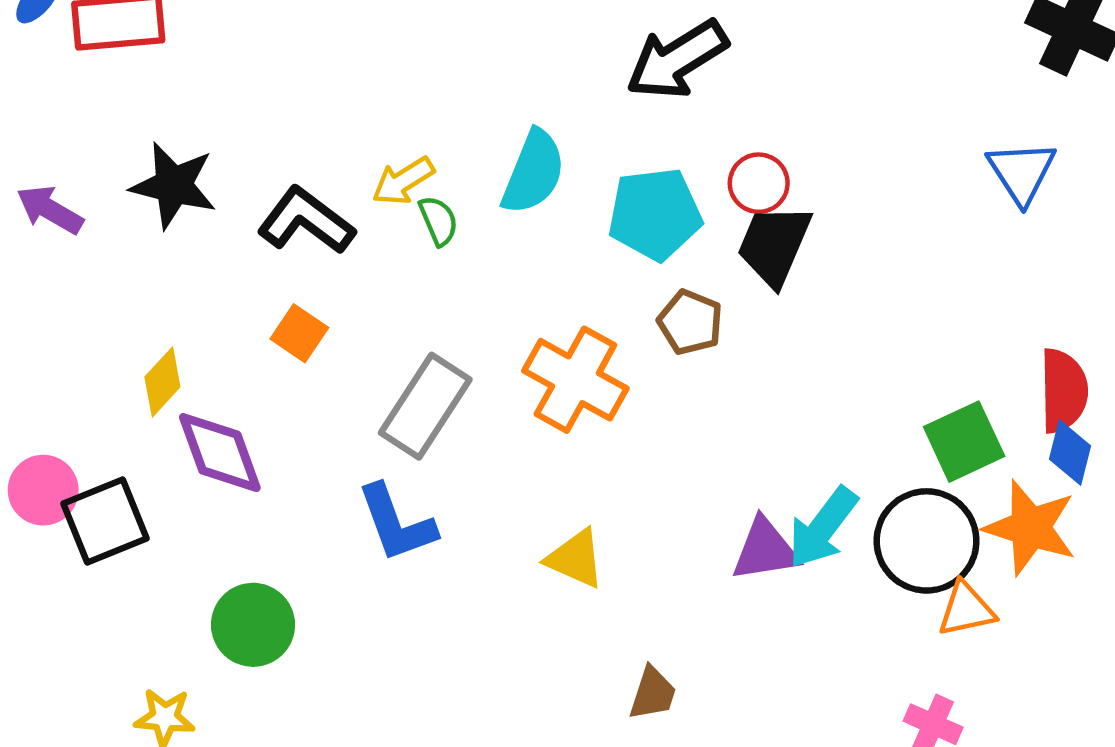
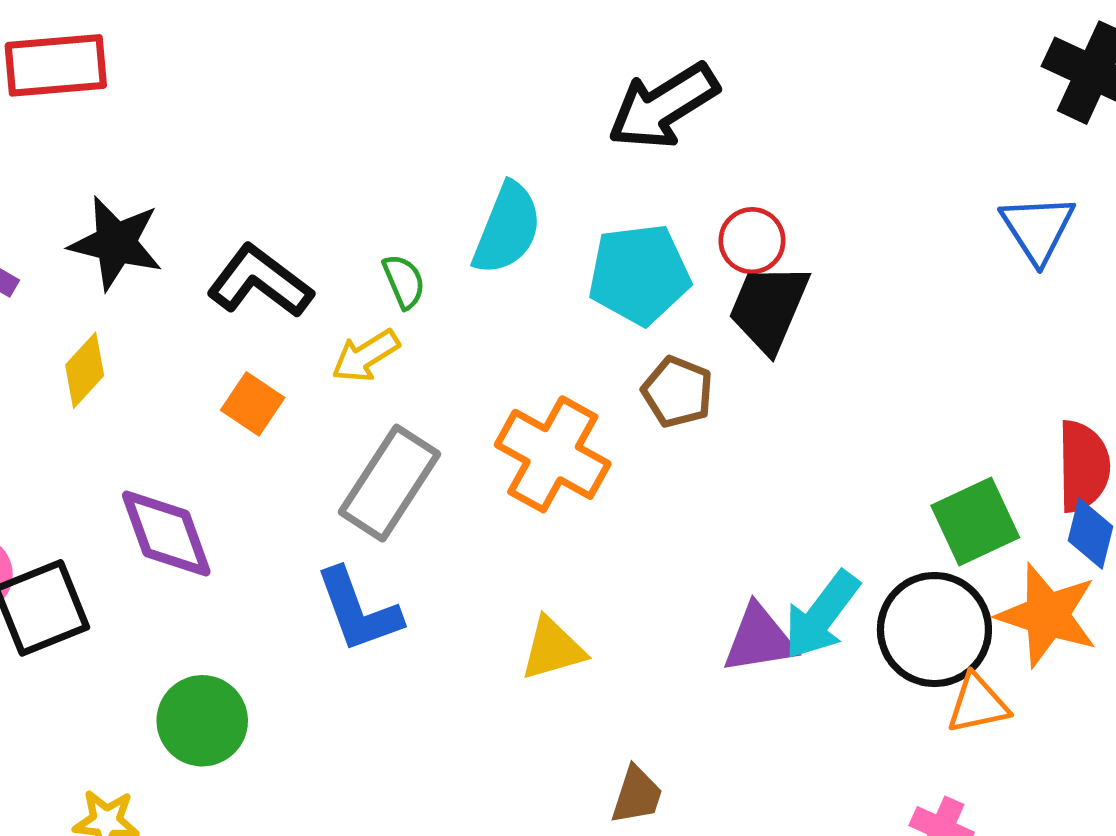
yellow arrow: (403, 181) -> (365, 356), moved
yellow diamond: (162, 382) -> (85, 370), moved
yellow triangle: (575, 559) -> (553, 649), turned -40

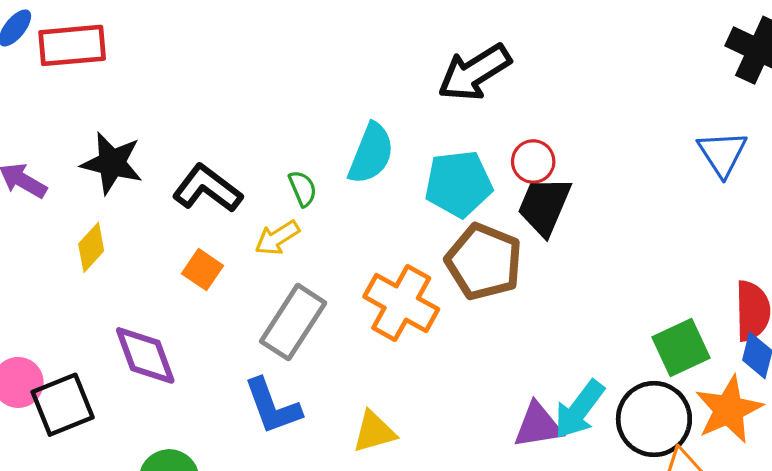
brown pentagon: (678, 392) -> (484, 262), size x1.6
orange star: (1047, 615) -> (729, 409), turned 30
yellow triangle: (553, 649) -> (374, 432), moved

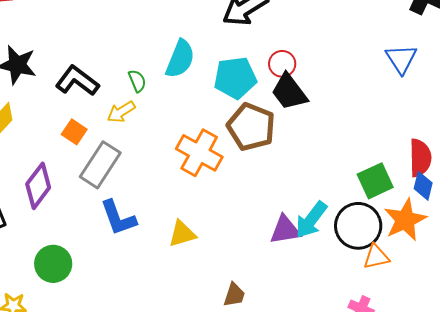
black trapezoid: (544, 206) -> (289, 92), turned -60
gray rectangle: (293, 322) -> (100, 165), moved
purple diamond: (145, 355) -> (38, 186), turned 57

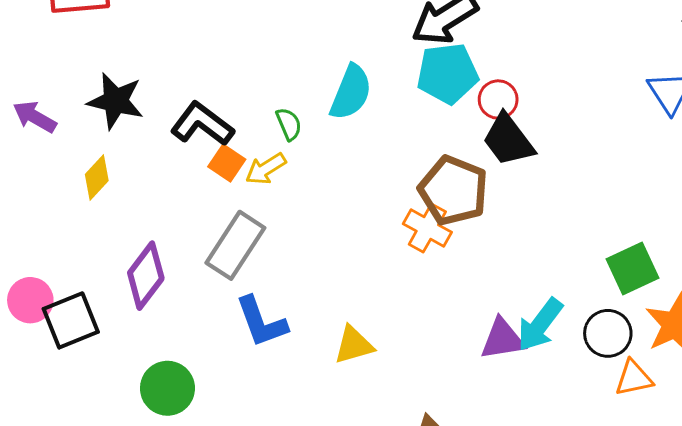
cyan pentagon: (235, 78) -> (448, 74), moved
orange square: (74, 132) -> (227, 163), moved
orange cross: (199, 153) -> (427, 228), moved, size x0.7
black circle: (358, 226) -> (608, 333), size x0.7

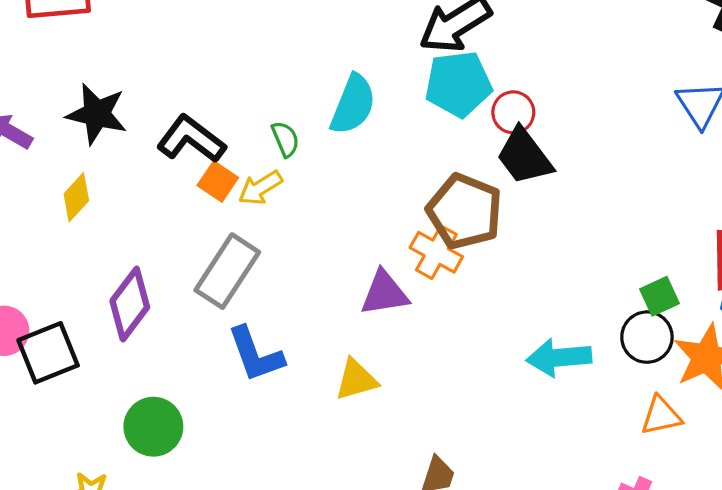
green square: (632, 268) -> (660, 296), size x0.7
cyan arrow: (540, 325) -> (559, 358), turned 48
black circle: (608, 333) -> (647, 337), moved
purple triangle: (502, 339) -> (384, 293), moved

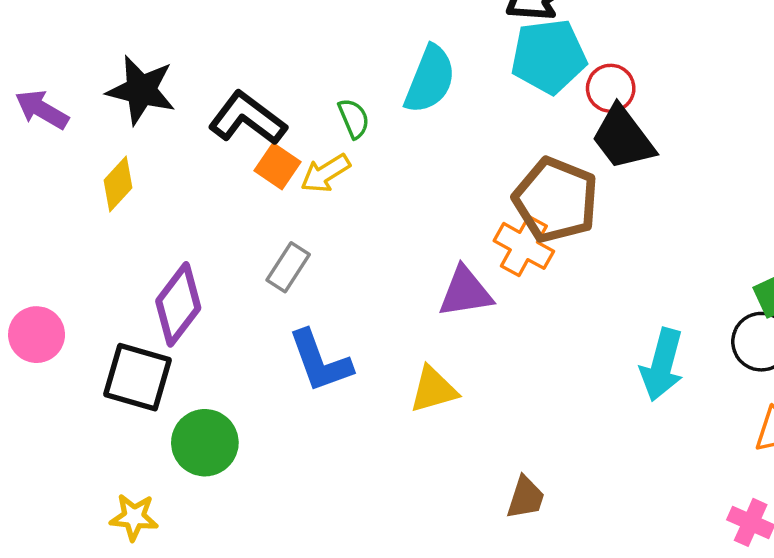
gray rectangle: (227, 271) -> (288, 267), size x0.6
black square: (48, 353) -> (138, 377), moved, turned 38
cyan arrow: (559, 358) -> (662, 365), turned -70

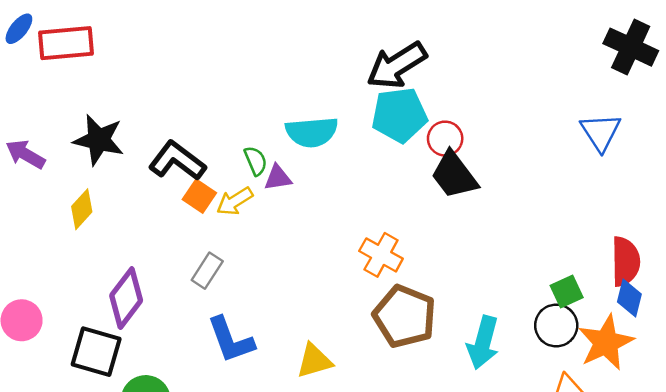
cyan semicircle: (430, 79) -> (312, 132), turned 63
brown pentagon: (556, 200) -> (405, 316), moved
purple triangle: (465, 292) -> (278, 178), moved, size x0.7

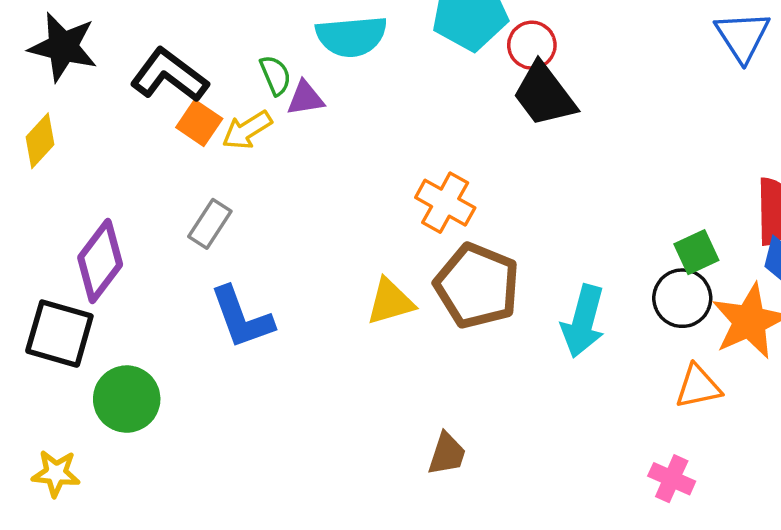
yellow triangle: (314, 361) -> (390, 302), moved

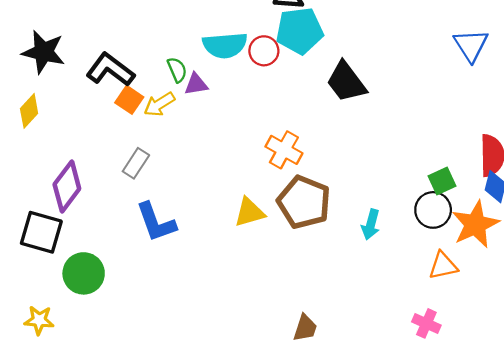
red circle: (532, 45) -> (264, 51), moved
cyan arrow: (583, 321) -> (371, 224), size x0.7
brown trapezoid: (447, 454) -> (305, 328), moved

